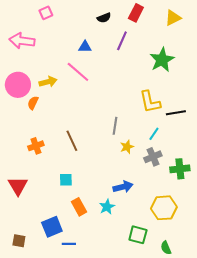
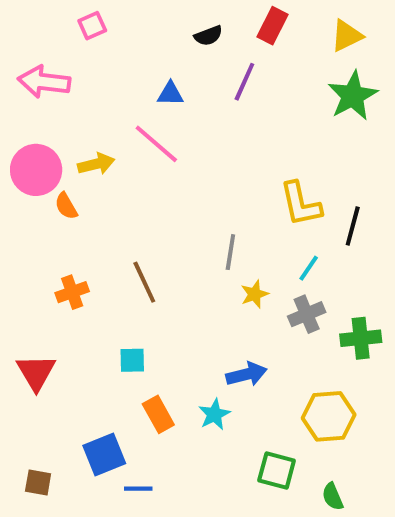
green star: (162, 60) -> (353, 96), moved
orange semicircle: (33, 103) -> (66, 206), turned -56
black line: (176, 113) -> (353, 226), turned -66

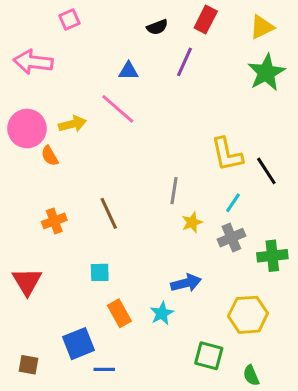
black line: (353, 226) -> (266, 171), turned -48

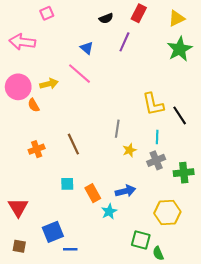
blue triangle: (128, 71) -> (87, 48), turned 40
cyan line: (233, 203) -> (157, 137), turned -32
red triangle: (27, 282) -> (18, 207), moved
orange rectangle: (119, 313) -> (93, 193), moved
green semicircle: (251, 375) -> (158, 253), moved

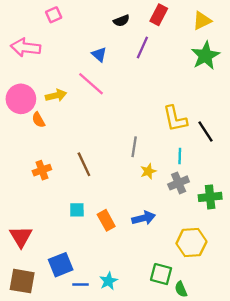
cyan star: (109, 211) -> (109, 281), moved
brown square: (19, 246) -> (22, 281), size x1.6

